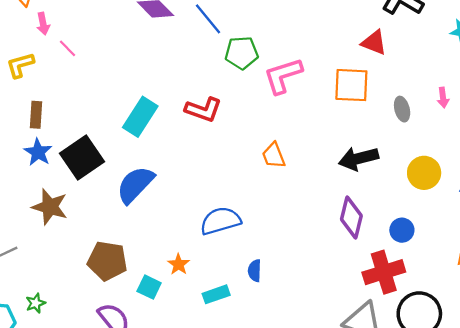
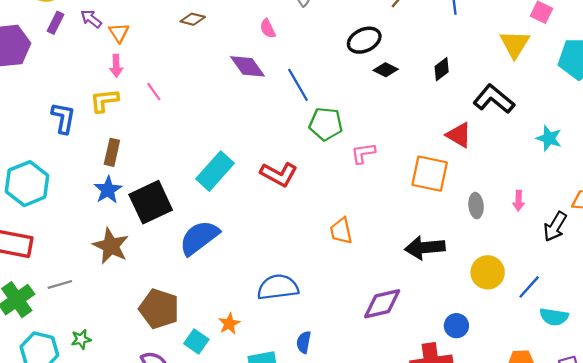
pink arrow: (43, 24) -> (116, 66), moved
pink L-shape: (283, 76) -> (363, 153), size x0.6
purple diamond: (351, 218) -> (382, 304), moved, turned 54

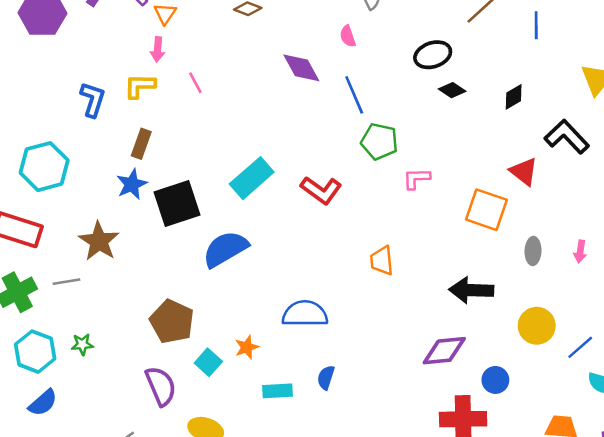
pink semicircle: (268, 29) -> (348, 36), moved
brown star: (111, 246) -> (99, 241), moved
purple diamond: (382, 304) -> (444, 351), moved

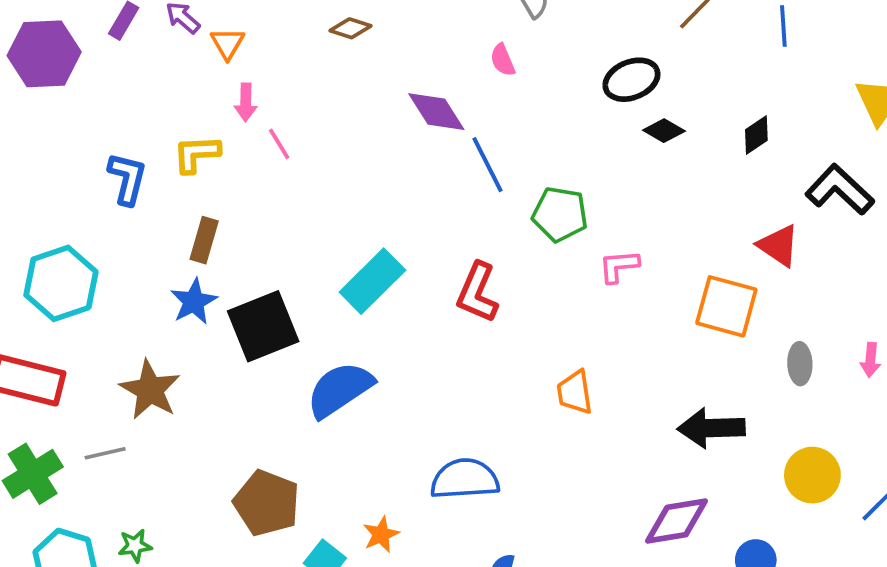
pink arrow: (158, 49) -> (246, 102), moved
blue line: (354, 95) -> (488, 165), moved
red L-shape: (321, 190) -> (477, 293), turned 81

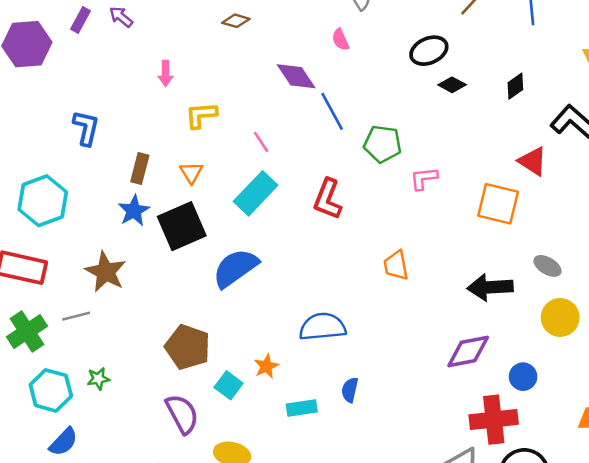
orange triangle: (227, 43) -> (191, 173), moved
pink line: (279, 144) -> (261, 142), moved
yellow L-shape: (196, 154) -> (201, 115), moved
gray ellipse: (800, 364) -> (547, 266), moved, turned -56

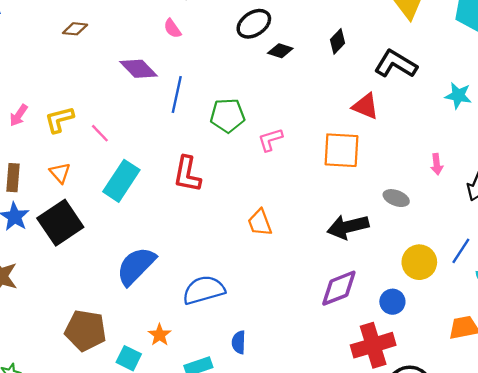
pink arrow: (166, 73) -> (19, 115), moved, turned 45
blue line: (332, 111) -> (177, 94), turned 51
pink line: (261, 142) -> (100, 133), moved
blue semicircle: (235, 268) -> (136, 266), moved
yellow circle: (560, 317) -> (419, 262), moved

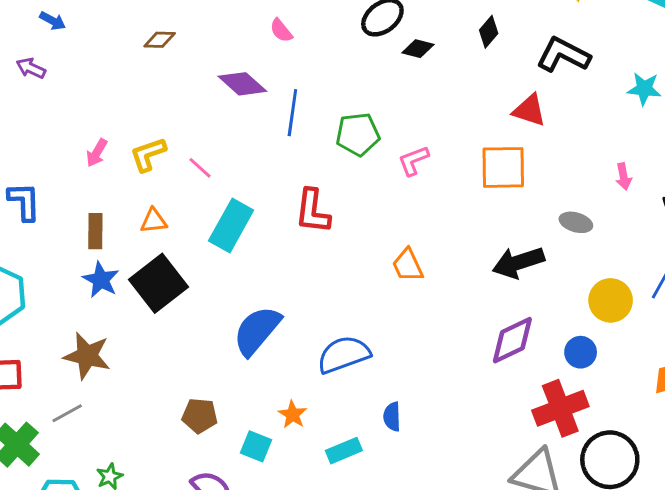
orange triangle: (60, 173) -> (154, 221), turned -50
brown pentagon: (86, 331) -> (200, 416), size x0.7

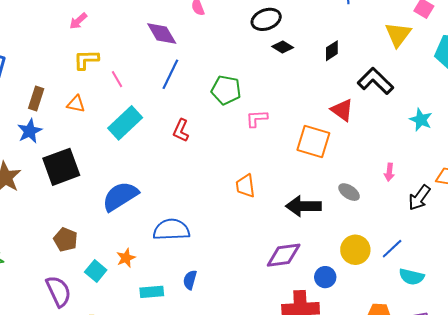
blue line: (292, 113) -> (170, 74), moved
pink arrow: (97, 153) -> (78, 21), moved
red L-shape: (313, 211) -> (181, 130), size x0.7
orange trapezoid: (408, 265) -> (245, 186), moved
black square: (159, 283) -> (61, 167), moved

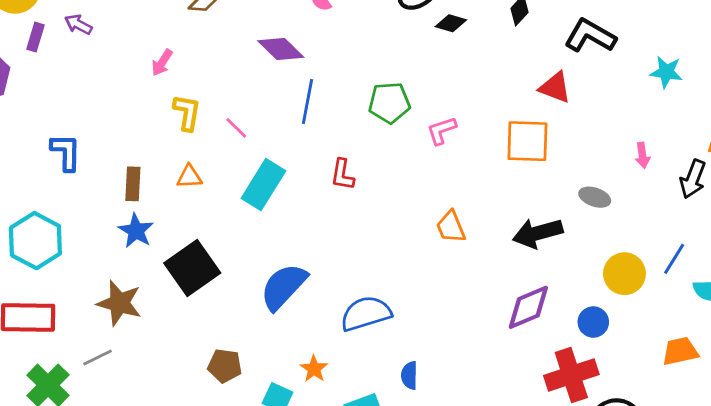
yellow L-shape: (86, 60) -> (187, 112), turned 116

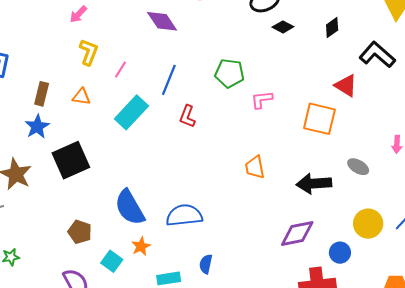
blue line: (307, 102) -> (169, 80), moved
pink line: (236, 128) -> (120, 69), turned 66
blue semicircle: (284, 287) -> (130, 207), moved, turned -84

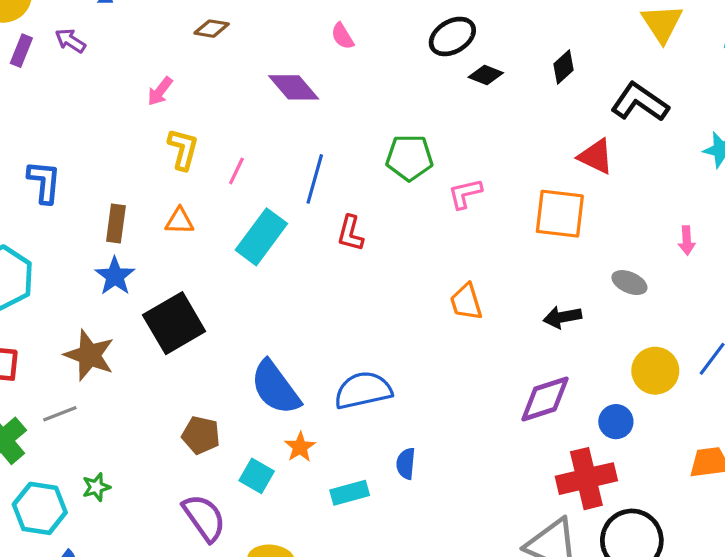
black arrow: (314, 184) -> (562, 317), size x0.7

